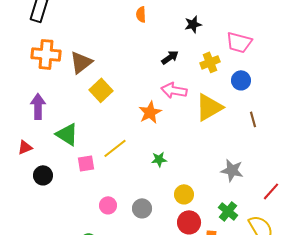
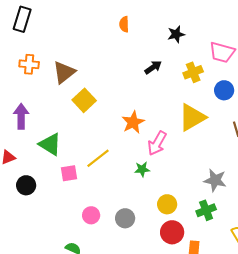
orange cross: (46, 54) -> (29, 64), size x0.7
pink arrow: (174, 90) -> (157, 143), moved, turned -70
green cross: (228, 211) -> (206, 210), moved, turned 30

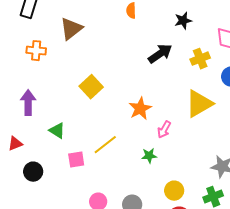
black arrow: (153, 67) -> (160, 54), size x1.4
brown triangle: (64, 72) -> (71, 29), moved
pink arrow: (157, 143) -> (164, 130), size x0.7
green triangle: (50, 144) -> (57, 131), size x0.7

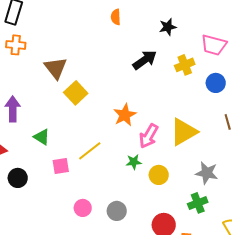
brown triangle: (71, 29) -> (56, 68), moved, turned -30
orange cross: (36, 51) -> (16, 45), moved
yellow triangle: (199, 104) -> (184, 132), moved
pink arrow: (164, 130) -> (149, 136), size x1.4
yellow circle: (174, 191) -> (159, 175), moved

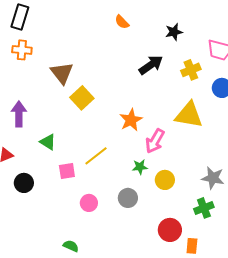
orange semicircle: (116, 17) -> (122, 22), turned -42
yellow triangle: (184, 132) -> (189, 115), moved, turned 40
pink circle: (83, 208) -> (89, 203), moved
gray circle: (117, 211) -> (128, 198), moved

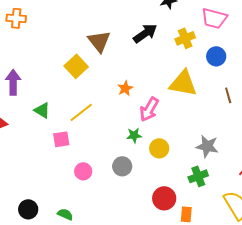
brown triangle: (62, 73) -> (99, 41), moved
orange star: (131, 120) -> (125, 88), size x0.7
yellow line: (96, 156) -> (81, 112), moved
black circle: (24, 183) -> (28, 209), moved

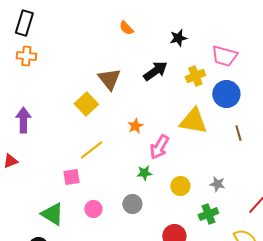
blue circle: (216, 56) -> (226, 94), size x1.4
green triangle: (42, 110) -> (52, 214), moved, size x1.4
gray star: (207, 146) -> (217, 184), size x0.7
yellow circle: (159, 148) -> (180, 186), moved

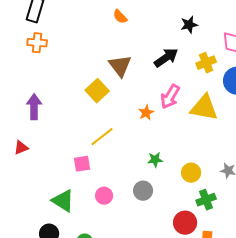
orange semicircle: (126, 28) -> (120, 17), moved
pink arrow: (159, 147) -> (170, 97), moved
green cross: (208, 214) -> (206, 200), moved

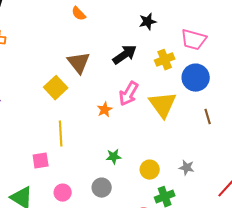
yellow triangle: (204, 108) -> (163, 105), turned 44
yellow line: (102, 137) -> (61, 134), turned -55

